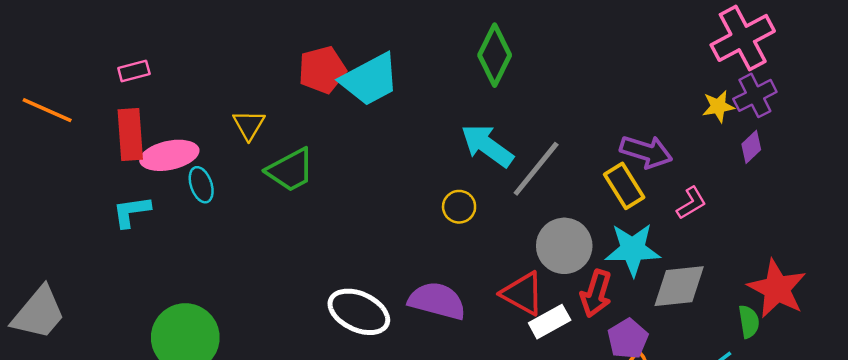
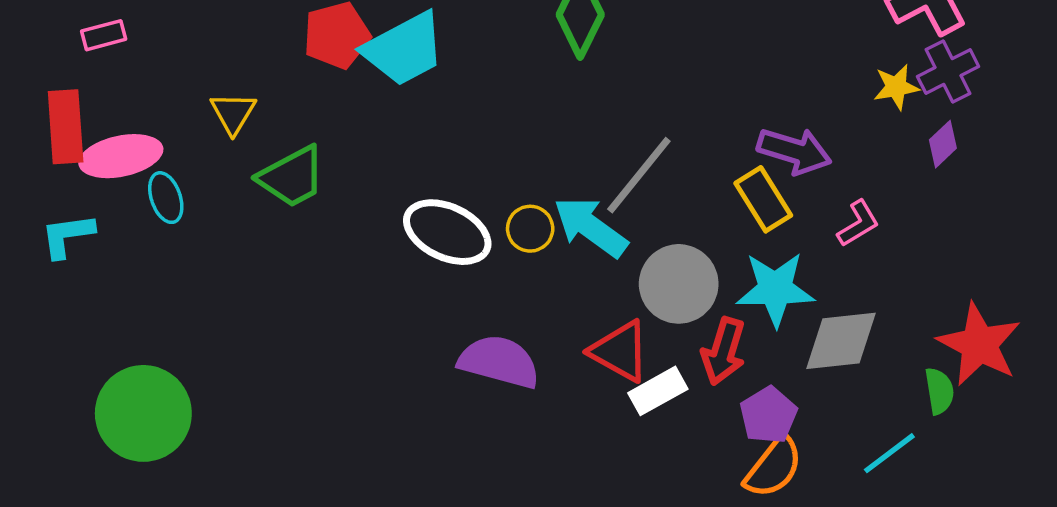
pink rectangle: (134, 71) -> (104, 35), moved
cyan arrow: (487, 146) -> (591, 227), moved
white ellipse: (359, 312) -> (447, 232), moved

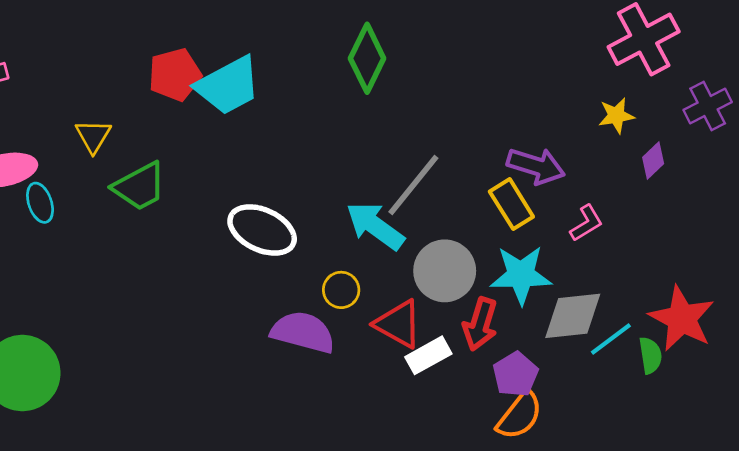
purple cross: (948, 72) -> (708, 106), moved
yellow circle: (530, 229) -> (341, 290), moved
cyan line: (889, 453) -> (611, 339), moved

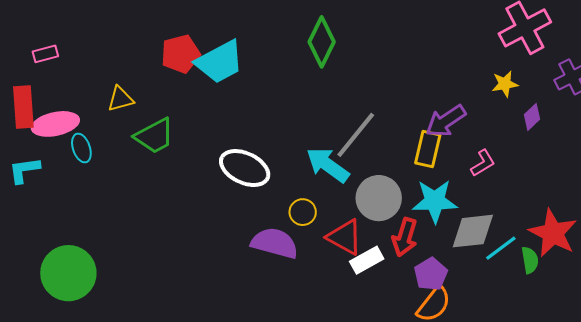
yellow triangle: (93, 136) -> (120, 99), turned 44
purple arrow: (536, 166) -> (446, 121), turned 129
yellow rectangle: (511, 204) -> (428, 149), turned 45

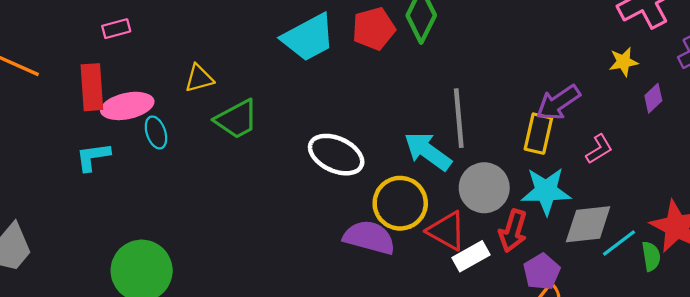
red pentagon: (181, 54) -> (374, 29), moved
gray line: (356, 135) -> (459, 118), turned -44
yellow circle: (303, 212) -> (400, 203), size x1.8

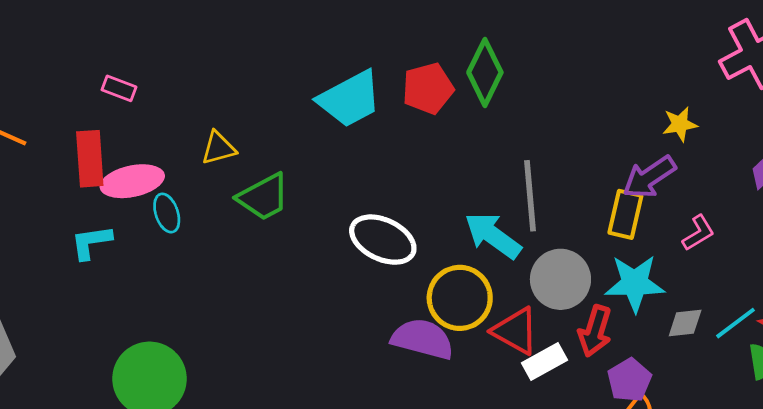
pink rectangle: (116, 29) -> (119, 88), turned 36
yellow star: (623, 62) -> (680, 124), moved
gray diamond: (588, 224) -> (685, 323), size x0.6
cyan line: (619, 243) -> (735, 323), moved

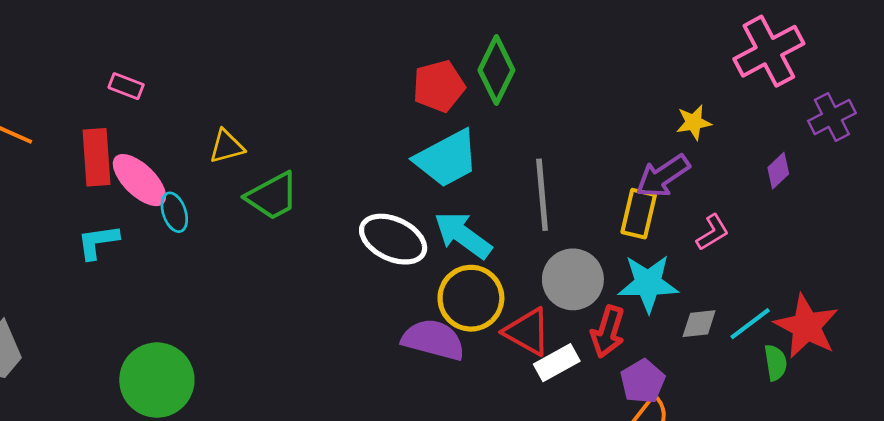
cyan trapezoid: (350, 99) -> (447, 159), moved
pink ellipse: (132, 181) -> (139, 180), turned 56
cyan arrow: (493, 236) -> (463, 235), moved

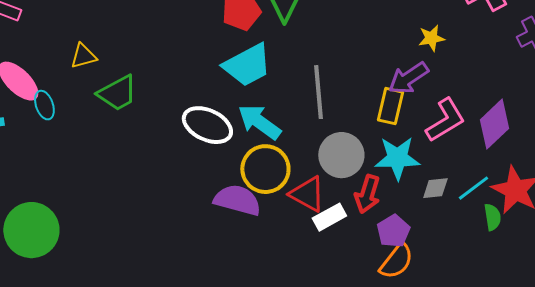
purple diamond: (778, 171) -> (494, 124), moved, size x1.8
pink L-shape: (712, 232) -> (445, 120), size x1.6

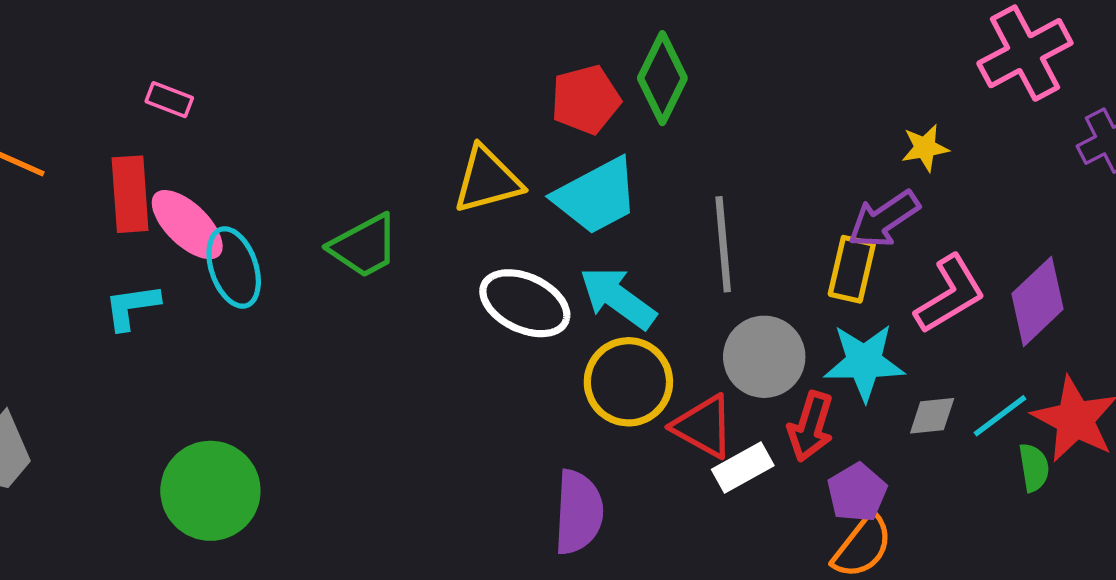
yellow triangle: (83, 56) -> (487, 180), moved, size x1.5
cyan ellipse: (44, 105) -> (234, 267), size x1.5
purple semicircle: (237, 200) -> (578, 512), moved, turned 78

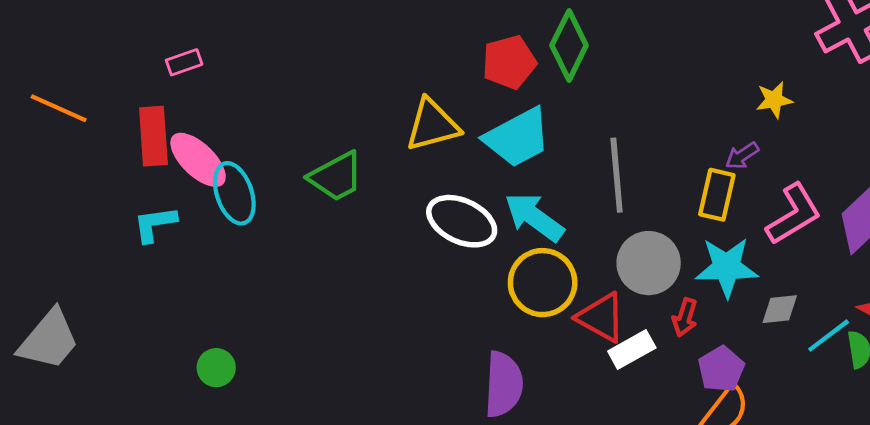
pink rectangle: (169, 100) -> (184, 62), turned -40
purple arrow: (884, 219) -> (742, 156), size x0.6
cyan line: (1000, 416) -> (829, 336), moved
red arrow: (811, 426) -> (685, 317), size x0.7
green circle: (210, 491) -> (216, 368), size x0.5

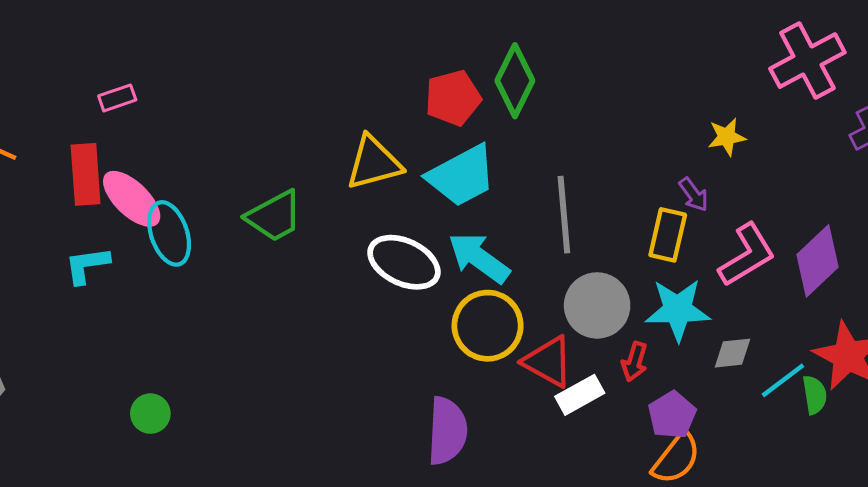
purple arrow: (742, 156) -> (694, 195), turned -92

